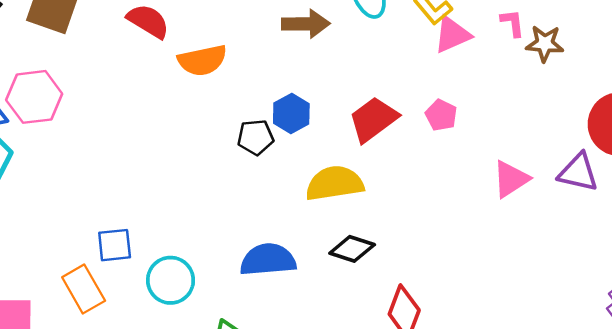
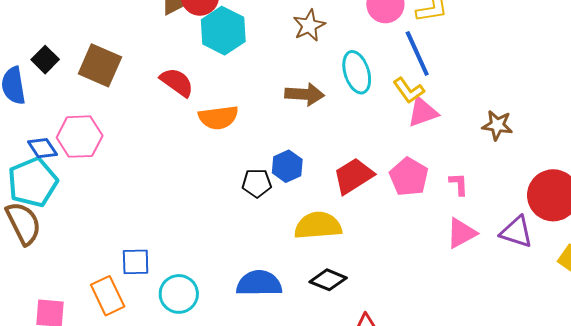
pink L-shape: (513, 23) -> (459, 184), moved
pink pentagon: (441, 115) -> (409, 177), size x1.5

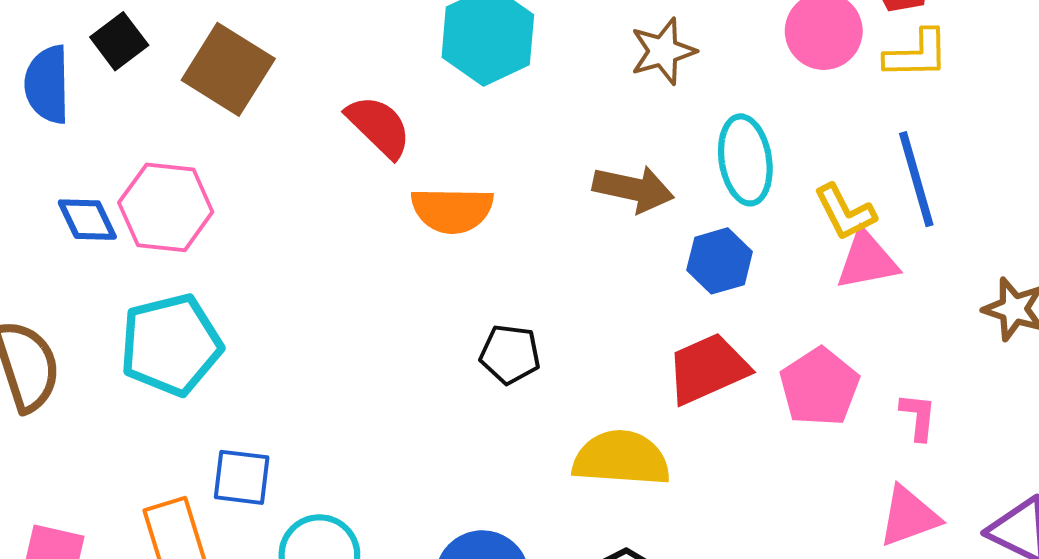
blue line: (417, 53) -> (916, 179), moved
blue hexagon: (287, 166) -> (720, 261), moved
cyan pentagon: (33, 182) -> (171, 345), moved

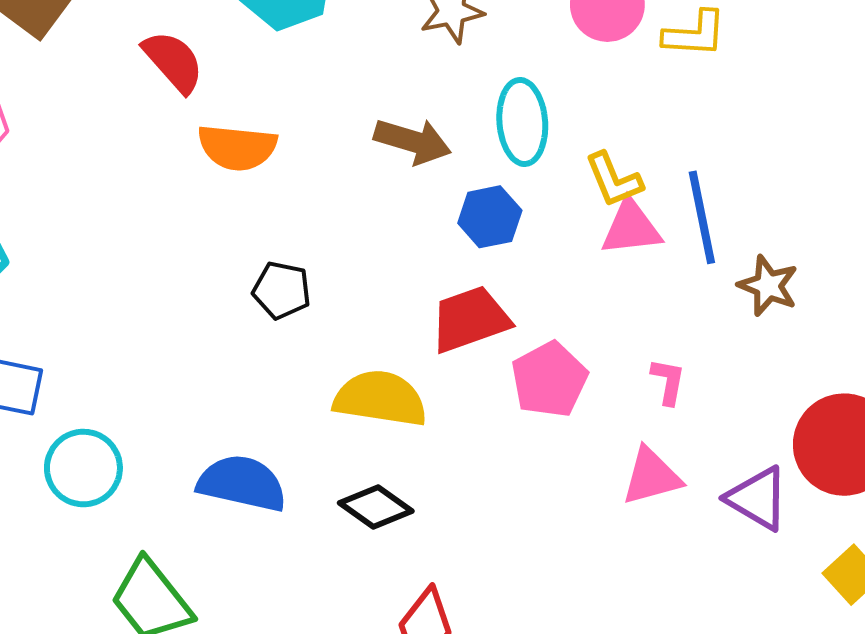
blue line: (916, 179) -> (702, 217), moved
pink pentagon: (819, 387) -> (549, 379), moved

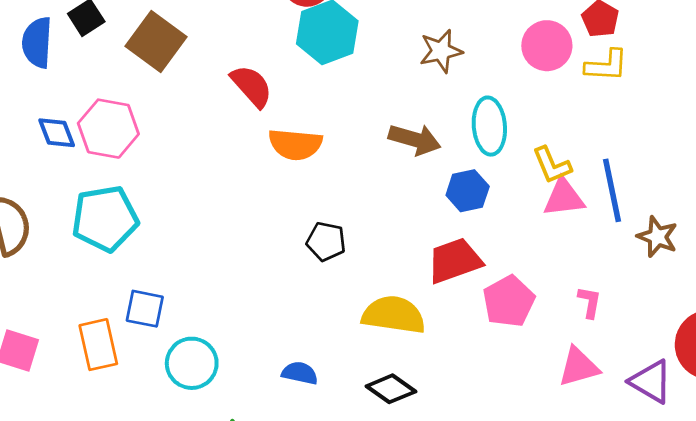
blue semicircle: (242, 483) -> (300, 373), size x0.6

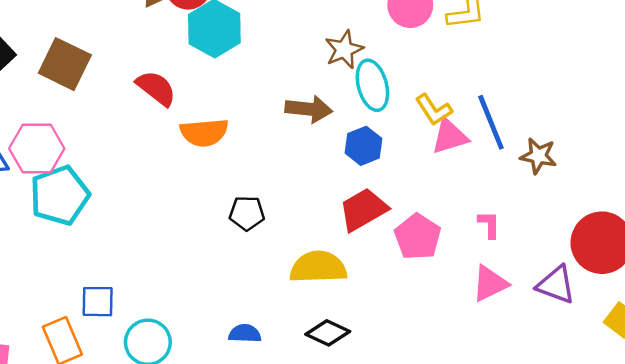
brown star: (441, 51) -> (344, 49), moved
cyan pentagon: (105, 219) -> (60, 195), moved

